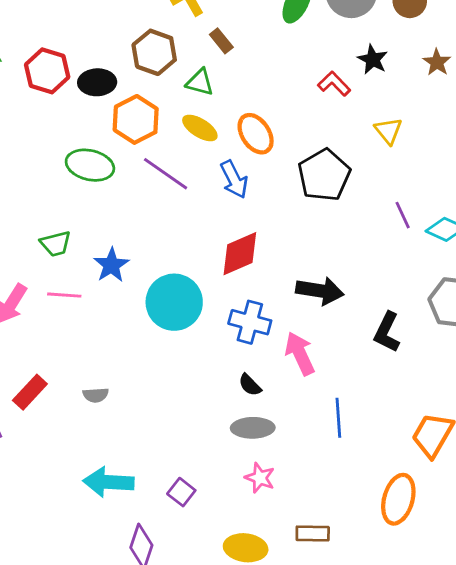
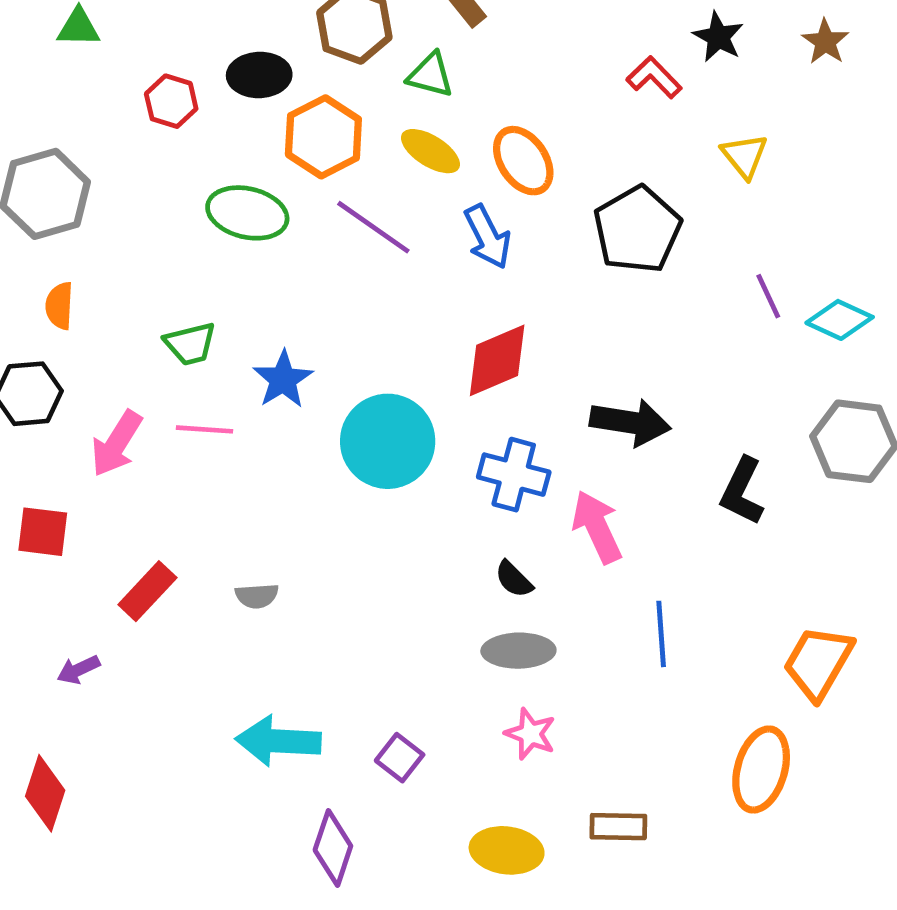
red hexagon: (47, 71) -> (171, 101), moved, size x0.7

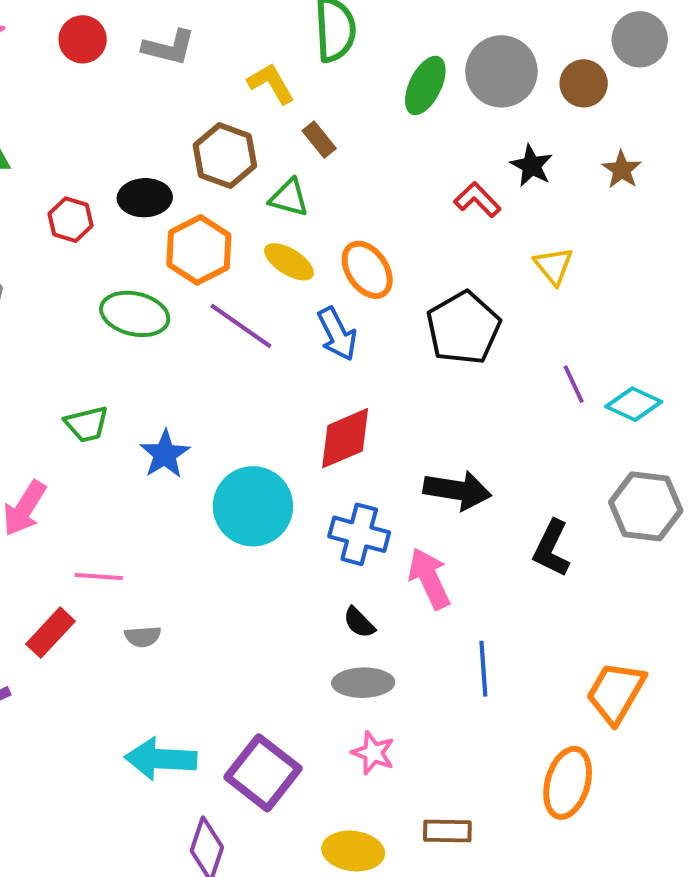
pink line: (205, 429) -> (99, 576), moved
purple square: (400, 758) -> (263, 773), size x1.8

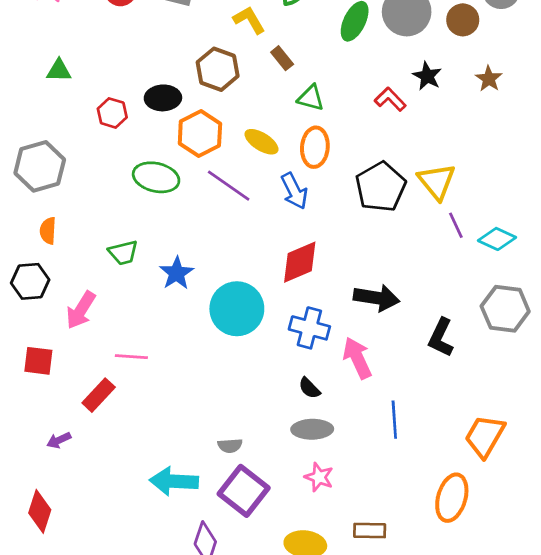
green triangle: (289, 198) -> (311, 98), moved
yellow triangle: (554, 266) -> (437, 181), moved, size x1.4
orange ellipse: (367, 270) -> (315, 147), turned 39
gray semicircle: (143, 637) -> (230, 446), moved

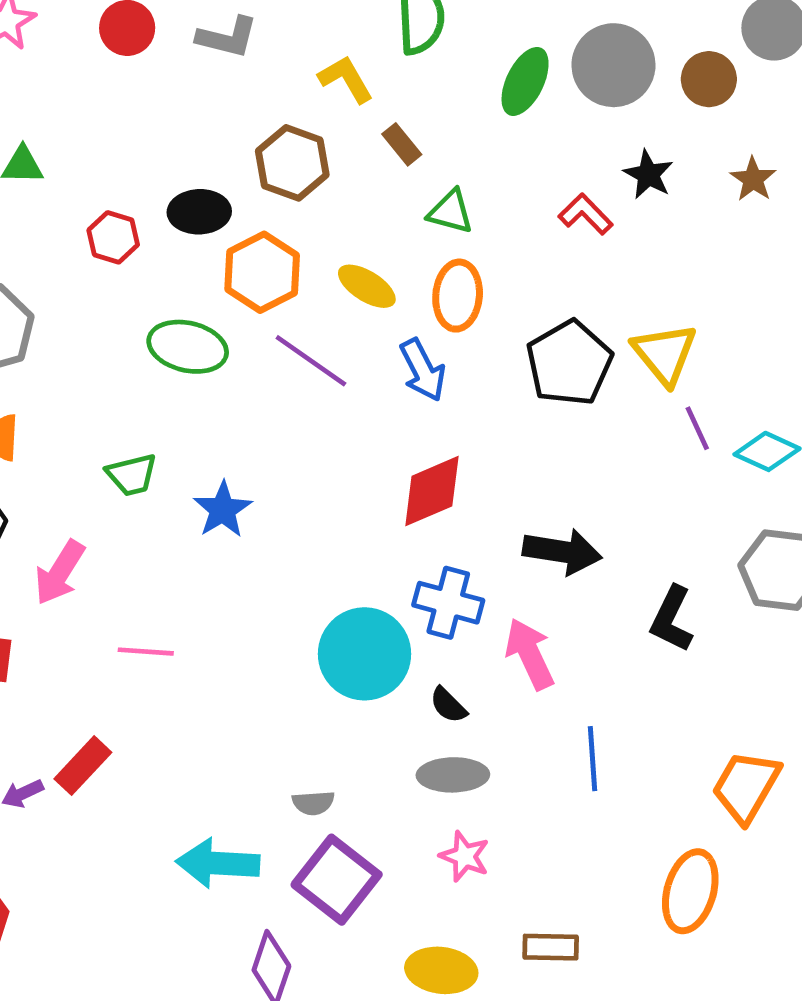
cyan circle: (237, 309) -> (364, 654), moved
red rectangle: (99, 395) -> (83, 766), moved

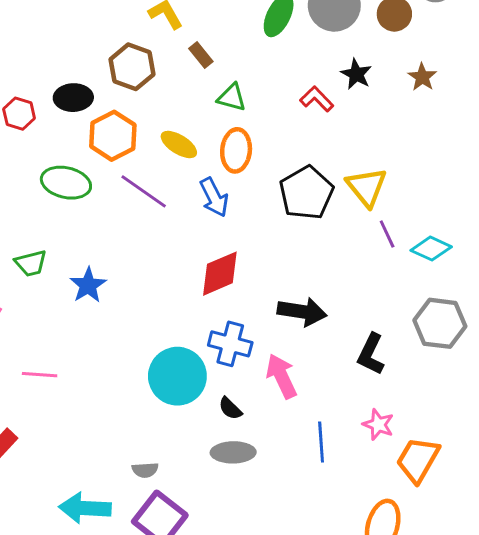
pink star: (465, 856) -> (378, 425), moved

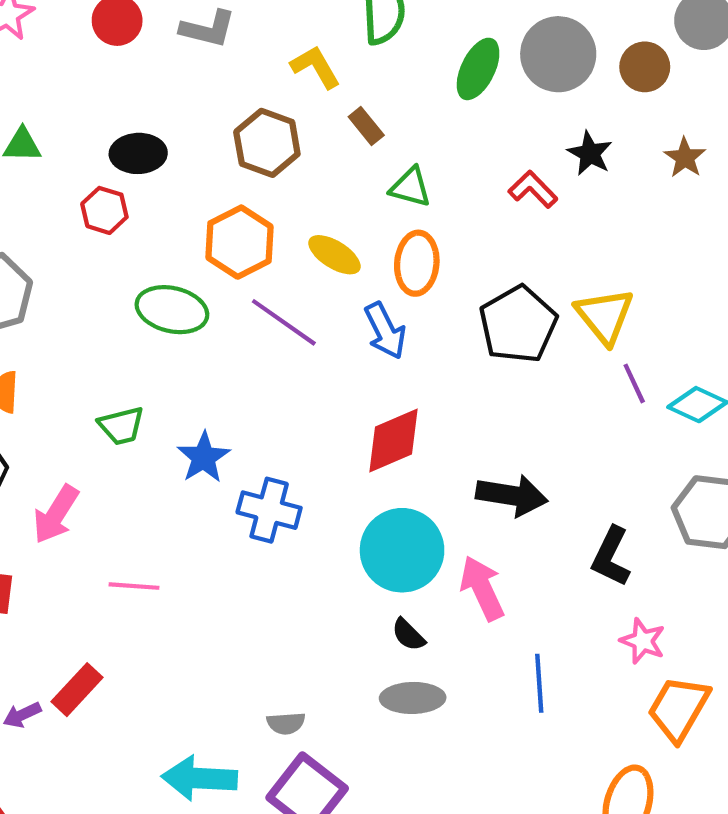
black ellipse: (73, 98) -> (138, 153), moved
blue cross: (230, 344) -> (269, 510), moved
cyan circle: (177, 376) -> (402, 550), moved
pink star: (378, 425) -> (643, 641), moved

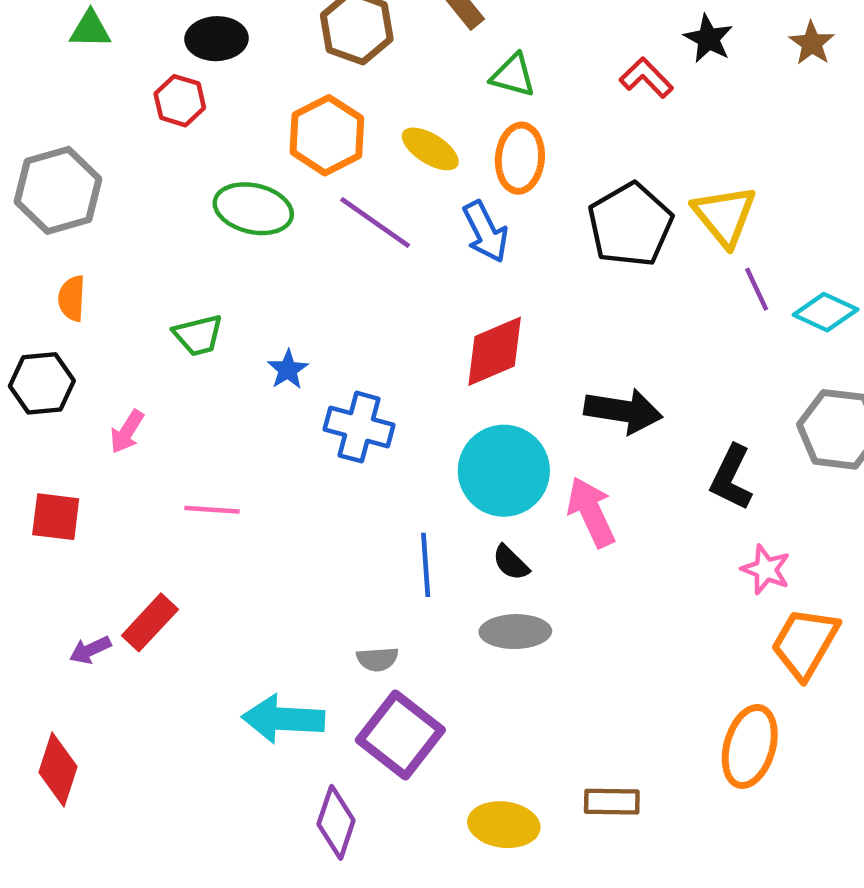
blue star: (204, 457) -> (288, 370), size x0.7
pink arrow: (56, 514) -> (127, 432), size x0.7
blue line: (539, 683) -> (426, 565), moved

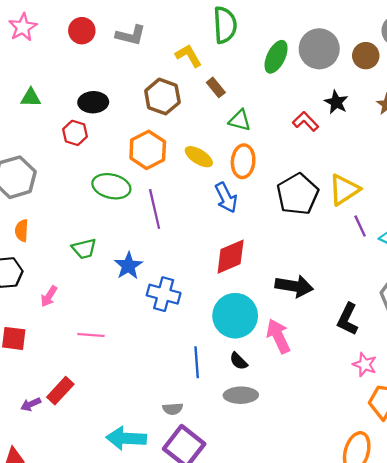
yellow triangle: (724, 216) -> (344, 190), turned 36
purple line: (375, 222) -> (155, 209), moved, turned 42
blue star: (288, 370) -> (128, 266), size x1.4

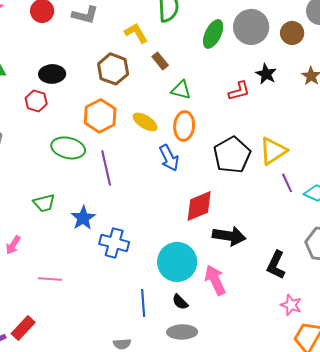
red L-shape: (306, 122) -> (239, 91), turned 120
red diamond: (231, 257) -> (199, 206), moved

